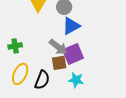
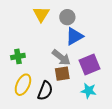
purple square: (73, 54) -> (90, 65), moved
cyan star: (76, 80) -> (89, 91), moved

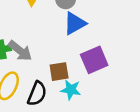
gray arrow: (61, 57) -> (20, 51), moved
cyan star: (89, 91) -> (71, 90), moved

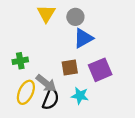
gray arrow: (20, 51) -> (46, 83), moved
brown square: (59, 72) -> (70, 68), moved

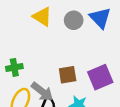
yellow triangle: (46, 14) -> (42, 17), turned -30
blue triangle: (83, 38) -> (100, 18), moved, turned -45

